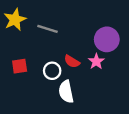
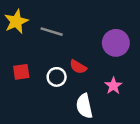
pink star: (96, 61) -> (113, 86), moved
white semicircle: (66, 92) -> (84, 106), moved

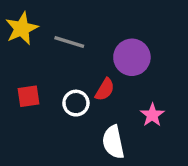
purple circle: (116, 43) -> (132, 57), moved
red semicircle: (78, 67) -> (105, 90), turned -90

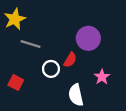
gray line: (69, 42) -> (31, 44), moved
red square: (28, 96) -> (16, 83), moved, turned 35

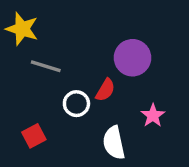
yellow star: (15, 19) -> (22, 29), turned -30
red square: (16, 83) -> (34, 136), moved, turned 35

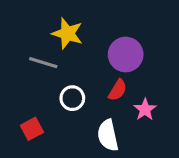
yellow star: (22, 29) -> (67, 33), moved
red semicircle: (105, 90) -> (118, 90), moved

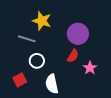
white circle: (72, 98) -> (37, 61), moved
white semicircle: (108, 135) -> (52, 84), moved

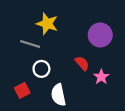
purple circle: (78, 34) -> (100, 35), moved
red semicircle: (73, 56) -> (82, 63), turned -72

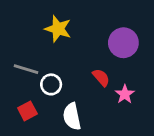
gray line: (30, 44) -> (26, 69), moved

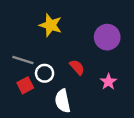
red semicircle: (101, 78) -> (77, 67), moved
red square: (27, 111) -> (25, 85), moved

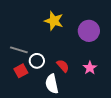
yellow star: (51, 25) -> (54, 21), moved
red semicircle: (77, 67) -> (63, 66), moved

